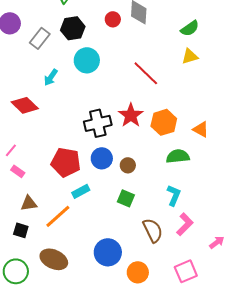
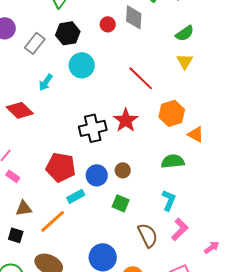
yellow triangle: (190, 56) -> (185, 61), turned -42
orange hexagon: (164, 122) -> (172, 113), moved
blue circle: (102, 158) -> (97, 175), moved

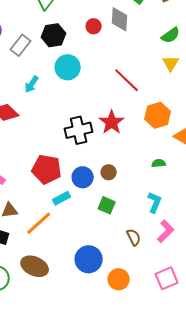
green semicircle: (173, 161) -> (159, 163), size x0.6
brown semicircle: (148, 235) -> (134, 237), size x0.7

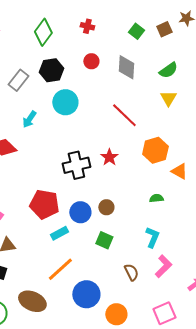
gray diamond: (120, 19) -> (126, 67), moved
red star: (112, 122) -> (109, 157), size x0.7
orange line: (39, 223) -> (60, 269), moved

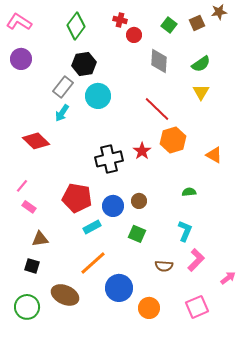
red circle: (91, 61) -> (134, 35), moved
gray rectangle: (18, 80) -> (63, 87), moved
orange hexagon: (155, 150) -> (173, 140), moved
orange triangle: (179, 171) -> (214, 155), moved
brown semicircle: (131, 272) -> (164, 266), turned 120

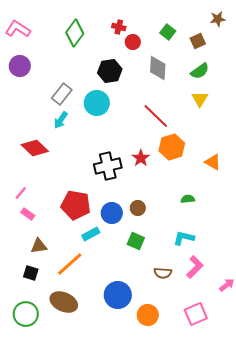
brown square: (197, 23) -> (198, 41), moved
black hexagon: (84, 64) -> (110, 71), moved
cyan L-shape: (185, 231) -> (184, 238), turned -100
orange line: (93, 263) -> (70, 264), moved

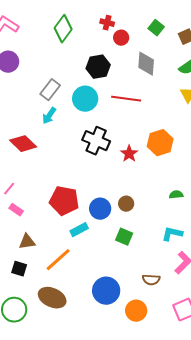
red line: (156, 116) -> (126, 99), moved, turned -36
black cross: (108, 166) -> (96, 141), moved, turned 36
brown semicircle: (163, 273) -> (151, 280), moved

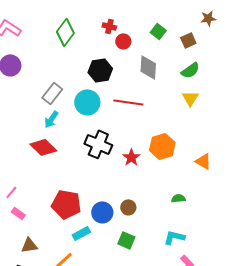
red diamond: (23, 144) -> (43, 147), moved

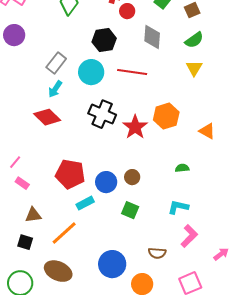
red star: (131, 157) -> (135, 127), size x1.4

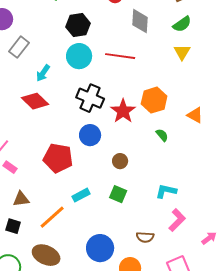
black hexagon: (104, 40) -> (78, 25), moved
gray rectangle: (56, 63) -> (19, 47), moved
green semicircle: (182, 168) -> (162, 135), moved, turned 56
blue circle: (106, 182) -> (90, 135), moved
cyan rectangle: (85, 203) -> (81, 195), moved

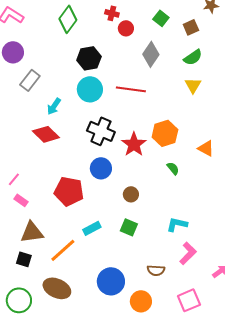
gray diamond: (140, 21) -> (151, 54), turned 30
brown triangle: (21, 199) -> (32, 232), size x1.4

